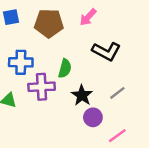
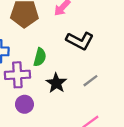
purple circle: (93, 117) -> (24, 104), moved

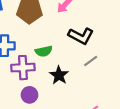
green semicircle: (40, 57) -> (44, 51), turned 63
gray line: (90, 81) -> (91, 61), moved

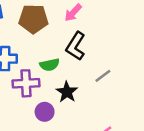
black L-shape: (81, 36) -> (76, 46), moved, turned 95
purple circle: (29, 95) -> (45, 112), moved

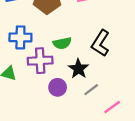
black L-shape: (76, 46) -> (100, 43), moved
gray line: (103, 76) -> (91, 90), moved

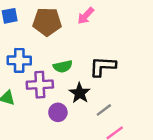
black L-shape: (100, 43) -> (103, 66), turned 60
gray line: (91, 90) -> (104, 110), moved

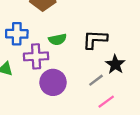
black star: (80, 93) -> (115, 64), moved
purple circle: (58, 112) -> (53, 82), size x1.5

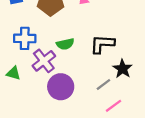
purple cross: (36, 56) -> (44, 61), turned -35

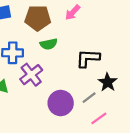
green semicircle: (65, 44) -> (49, 44), moved
purple circle: (61, 87) -> (61, 103), moved

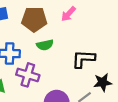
purple cross: (31, 75) -> (28, 75), turned -35
black star: (108, 82) -> (103, 82), turned 30

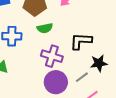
purple cross: (28, 75) -> (52, 56), moved

